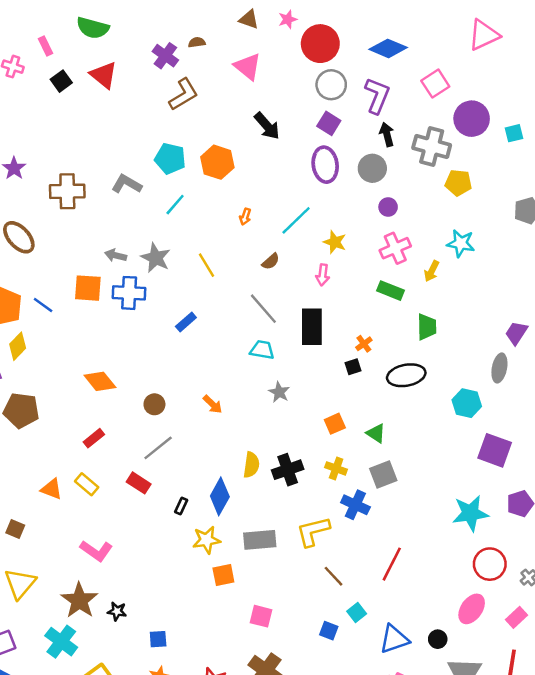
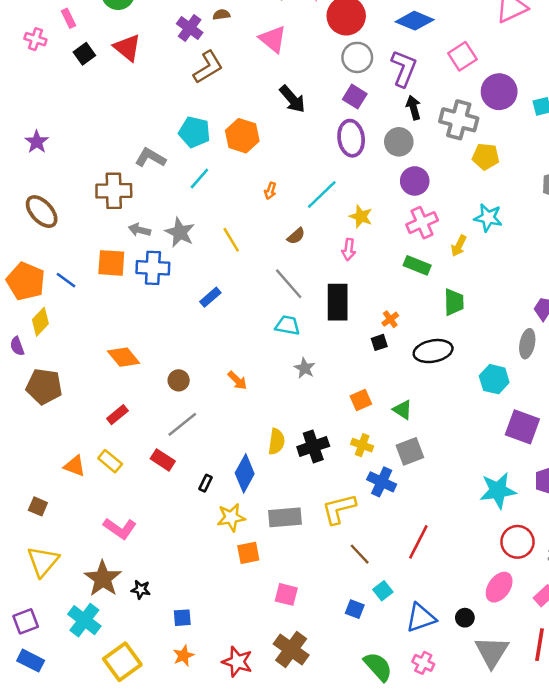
brown cross: (67, 191) -> (114, 191), moved
purple circle: (388, 207) -> (415, 181), size x1.5

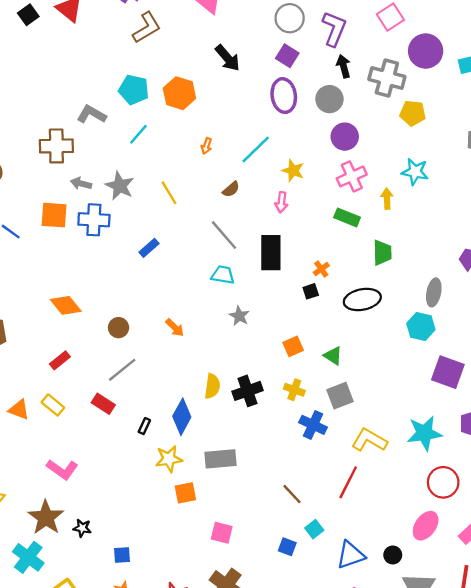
yellow arrow: (459, 246) -> (387, 199), turned 150
gray ellipse: (527, 344) -> (434, 292), moved
yellow L-shape: (339, 509) -> (369, 440), moved, turned 44

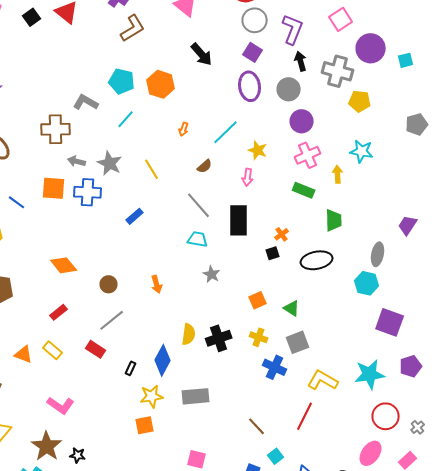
orange arrow: (175, 328) -> (157, 284), turned 30
orange square: (185, 493) -> (145, 425), moved

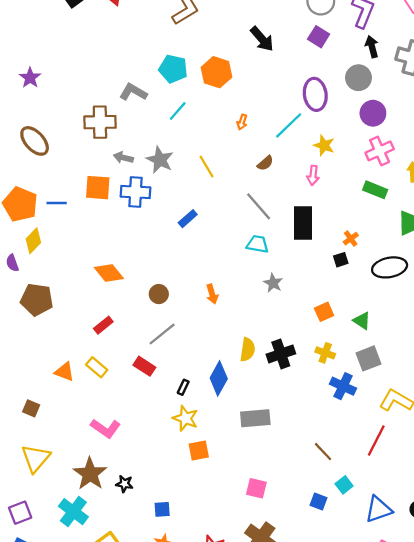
purple ellipse: (250, 86) -> (315, 94), moved
blue line: (17, 202) -> (57, 203), turned -36
yellow star: (152, 396) -> (185, 418), moved, turned 30

